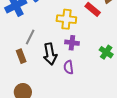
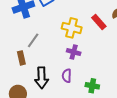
green cross: (106, 52) -> (92, 86), moved, turned -32
black arrow: (50, 54) -> (42, 78), moved

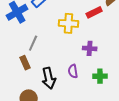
red rectangle: (99, 22) -> (94, 12), turned -63
purple cross: (74, 52) -> (90, 48), moved

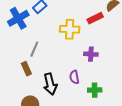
green cross: (100, 76) -> (95, 90), moved

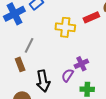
purple cross: (91, 54) -> (81, 64), moved, turned -32
purple semicircle: (74, 77) -> (68, 75), turned 40

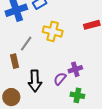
yellow cross: (65, 27) -> (53, 31), moved

